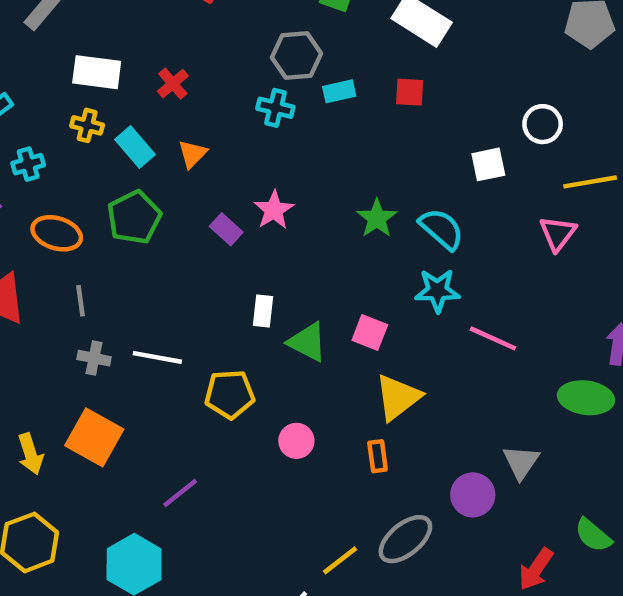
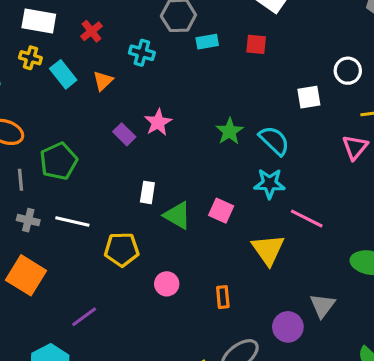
cyan cross: (275, 108) -> (142, 53), moved
green pentagon: (134, 217) -> (59, 161), moved
yellow triangle: (398, 397) -> (268, 250), moved, turned -30

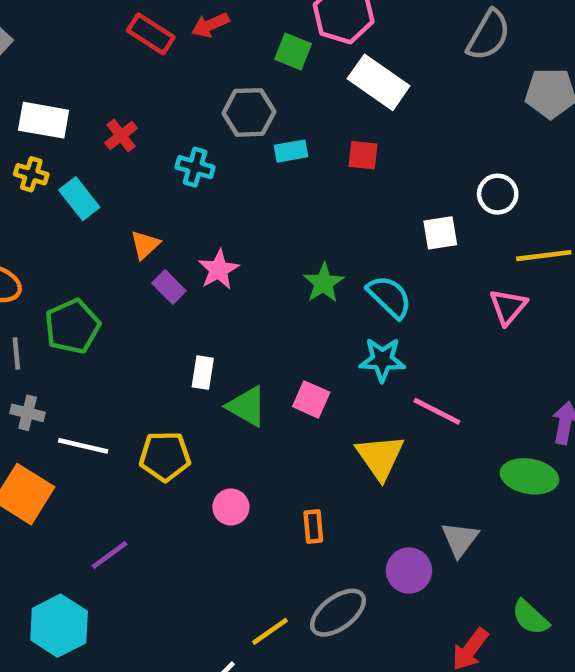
orange triangle: (103, 81) -> (145, 245), moved
white line: (72, 222) -> (83, 446), moved

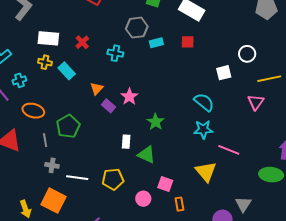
green star: (324, 283) -> (156, 122), moved
pink square: (311, 399) -> (165, 184), moved

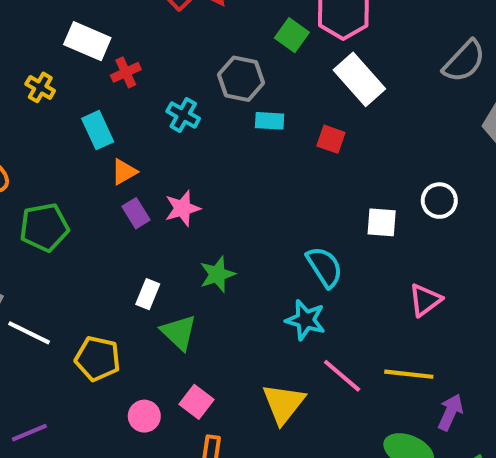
white rectangle: (48, 38) -> (87, 41), moved
cyan rectangle: (67, 71) -> (98, 130), moved
yellow line: (269, 79) -> (409, 374), moved

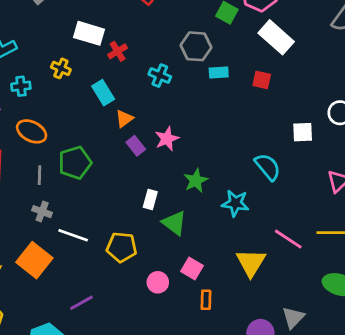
cyan star: (305, 320) -> (235, 203), moved

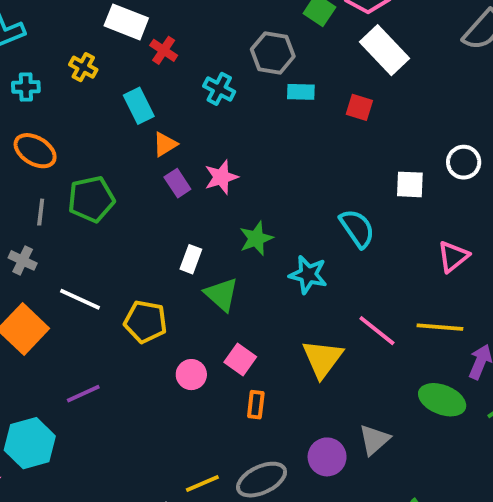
red cross: (118, 51) -> (164, 50), turned -30
gray cross: (42, 212) -> (23, 260), moved

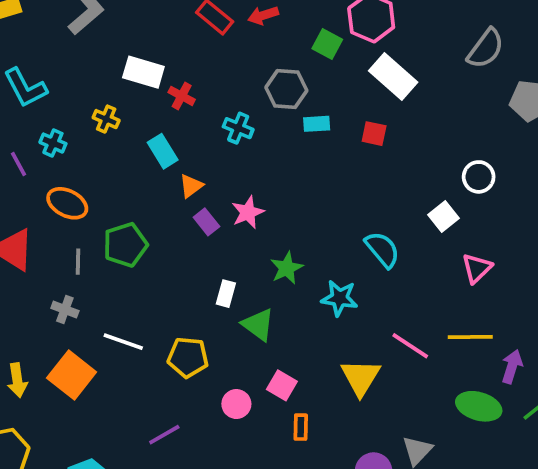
cyan cross: (26, 87) -> (53, 143), turned 30
white square: (410, 184) -> (443, 217), moved, turned -36
purple line: (83, 394) -> (164, 435), moved

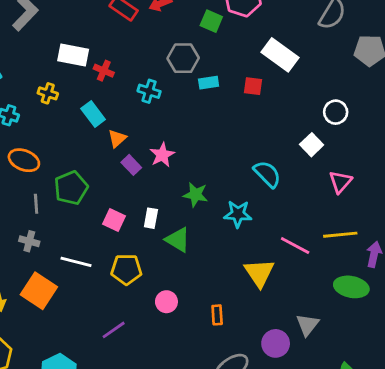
white rectangle: (393, 77) -> (280, 55), moved
green star: (287, 268) -> (195, 195), turned -30
pink square: (282, 385) -> (114, 220), moved

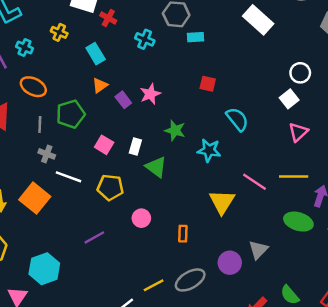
red square: (253, 86) -> (208, 84), moved
orange triangle: (117, 138) -> (100, 85), moved
white square: (312, 145) -> (289, 99), moved
gray cross: (29, 241) -> (47, 154), moved

